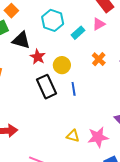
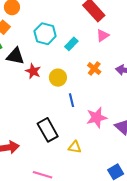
pink triangle: (99, 24) -> (103, 35), moved
black rectangle: (46, 87) -> (48, 130), moved
pink star: (98, 137) -> (97, 118), moved

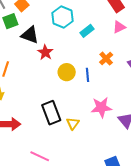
yellow circle: (58, 78) -> (67, 72), moved
blue line: (72, 100) -> (88, 75), moved
yellow triangle: (75, 147) -> (73, 123), moved, turned 48

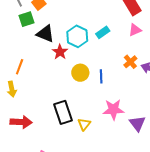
cyan hexagon: (63, 17) -> (77, 36), moved
orange cross: (106, 59) -> (130, 62), moved

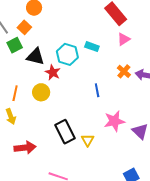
cyan rectangle: (103, 32) -> (92, 47), turned 64
yellow circle: (80, 73) -> (41, 92), moved

